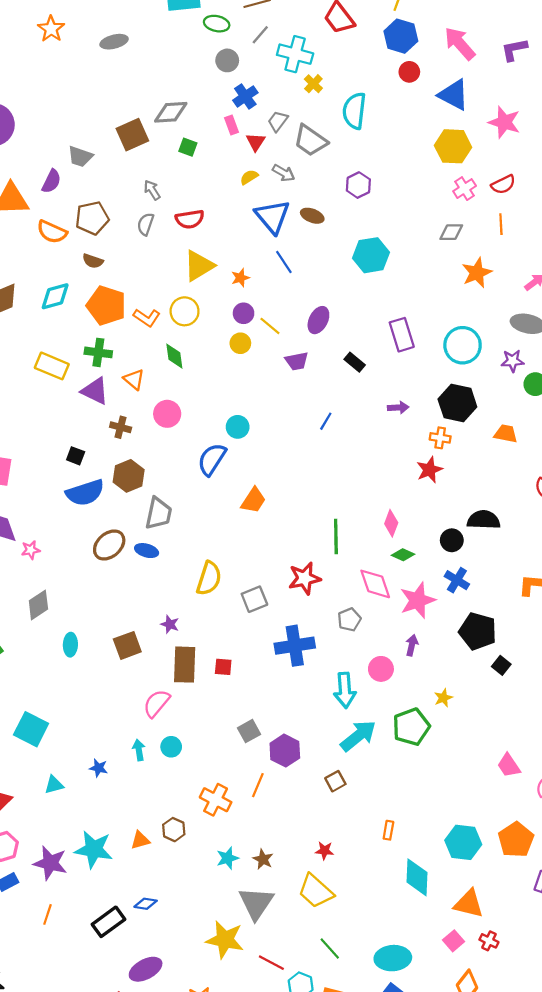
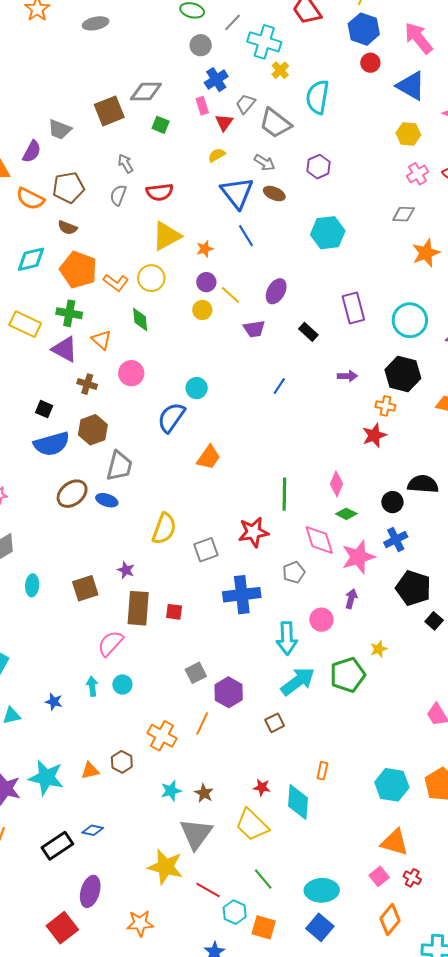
yellow hexagon: (453, 146) -> (408, 134), size x0.7
gray arrow: (284, 173) -> (264, 163), moved
blue cross: (457, 580) -> (396, 540), turned 30
cyan diamond: (417, 877) -> (298, 802), moved
purple ellipse: (146, 969) -> (90, 891), turned -48

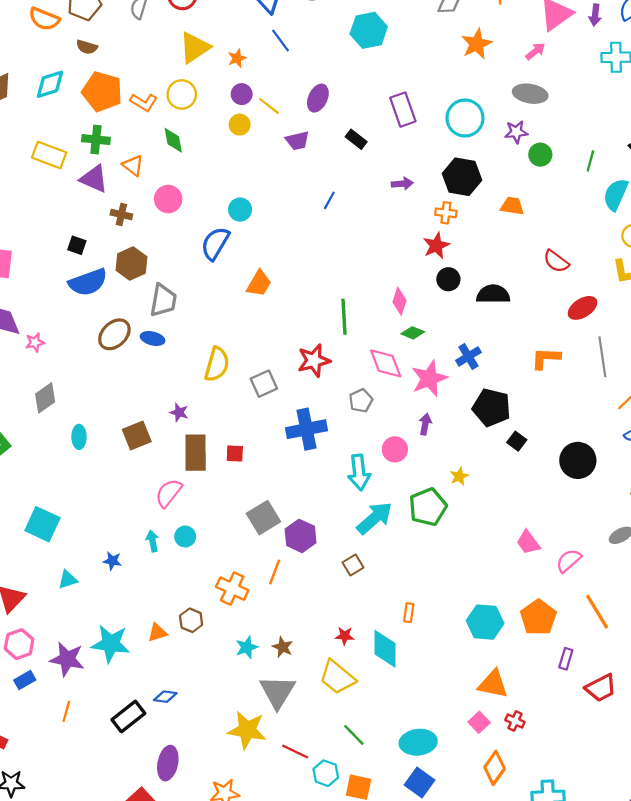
black circle: (392, 502) -> (448, 279), moved
gray square: (196, 673) -> (263, 518), size x1.4

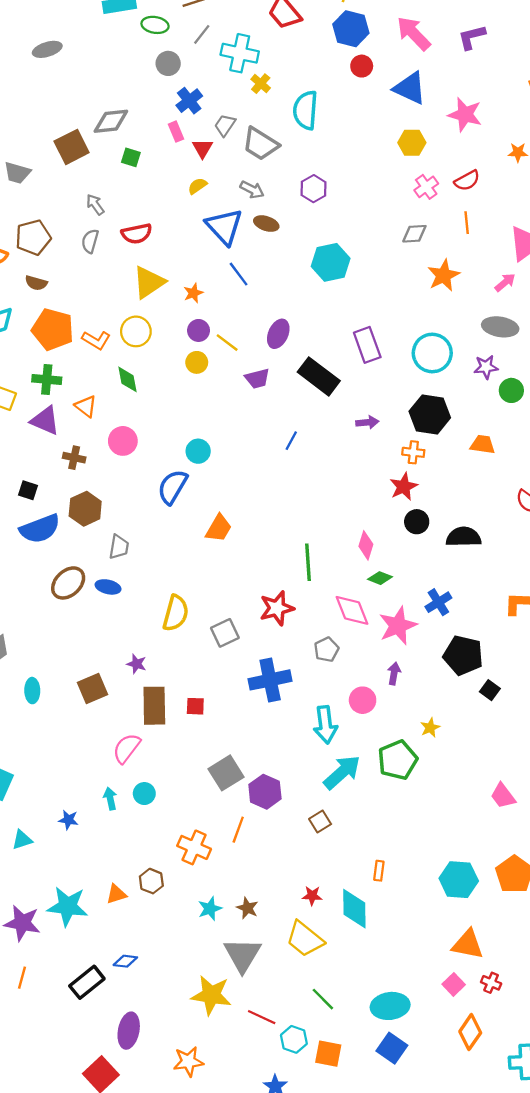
black rectangle: (356, 139) -> (319, 376), size x1.8
gray trapezoid: (163, 300) -> (119, 547), size x0.7

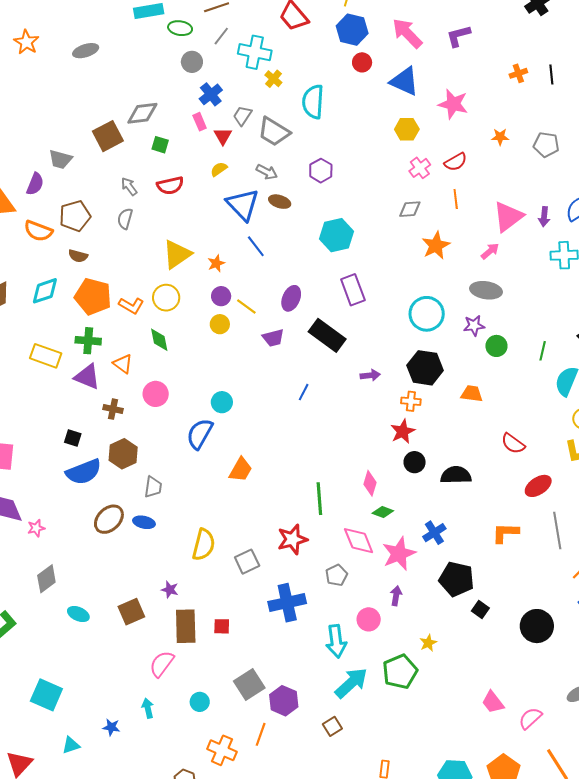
red semicircle: (137, 234) -> (170, 185), moved
purple rectangle: (367, 345) -> (353, 290), moved
cyan ellipse: (32, 691) -> (78, 614), turned -65
cyan circle: (144, 794) -> (200, 702), moved

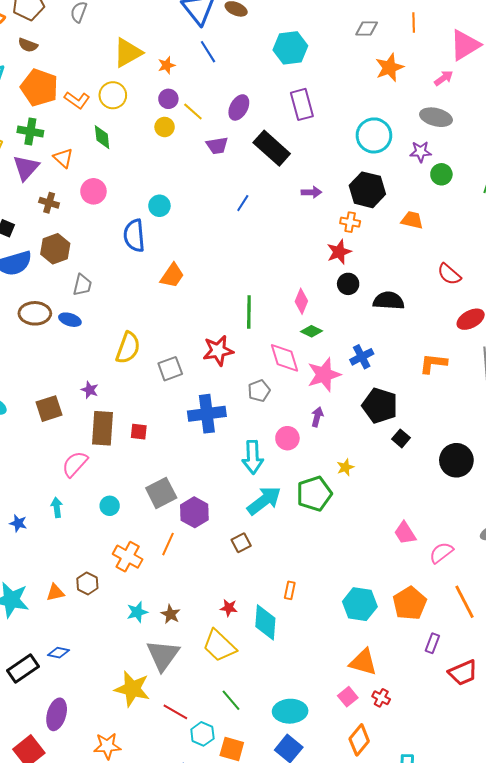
purple triangle: (87, 377) -> (26, 168), turned 44
blue semicircle: (200, 434) -> (134, 236), turned -40
brown ellipse: (109, 519) -> (35, 313), turned 40

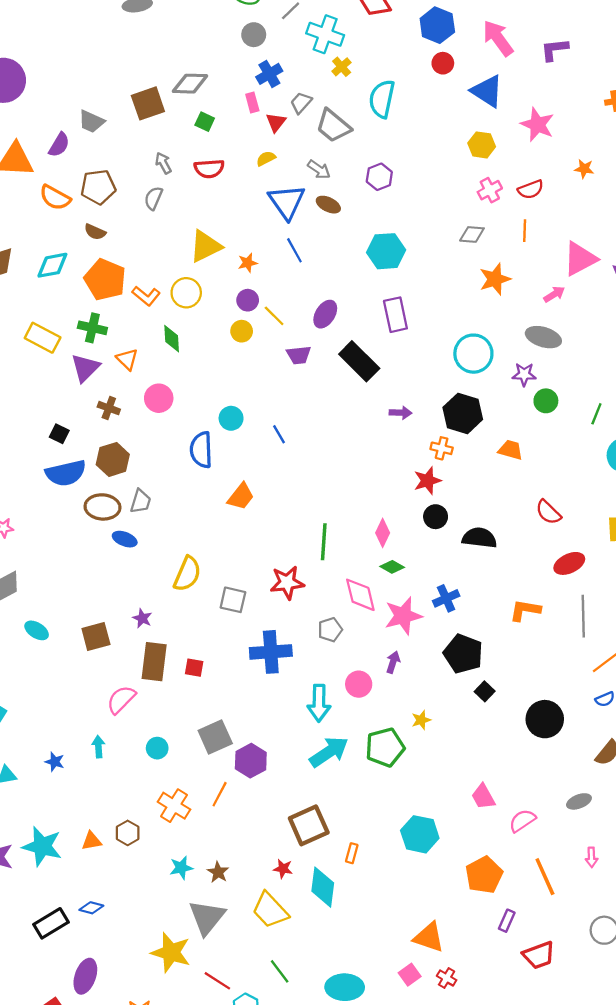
blue line: (243, 203) -> (279, 434), moved, turned -66
brown ellipse: (35, 313) -> (103, 507), moved
gray square: (170, 369) -> (233, 600), turned 30
brown square: (241, 543) -> (309, 825), moved, size x1.8
cyan hexagon: (360, 604) -> (420, 834), moved

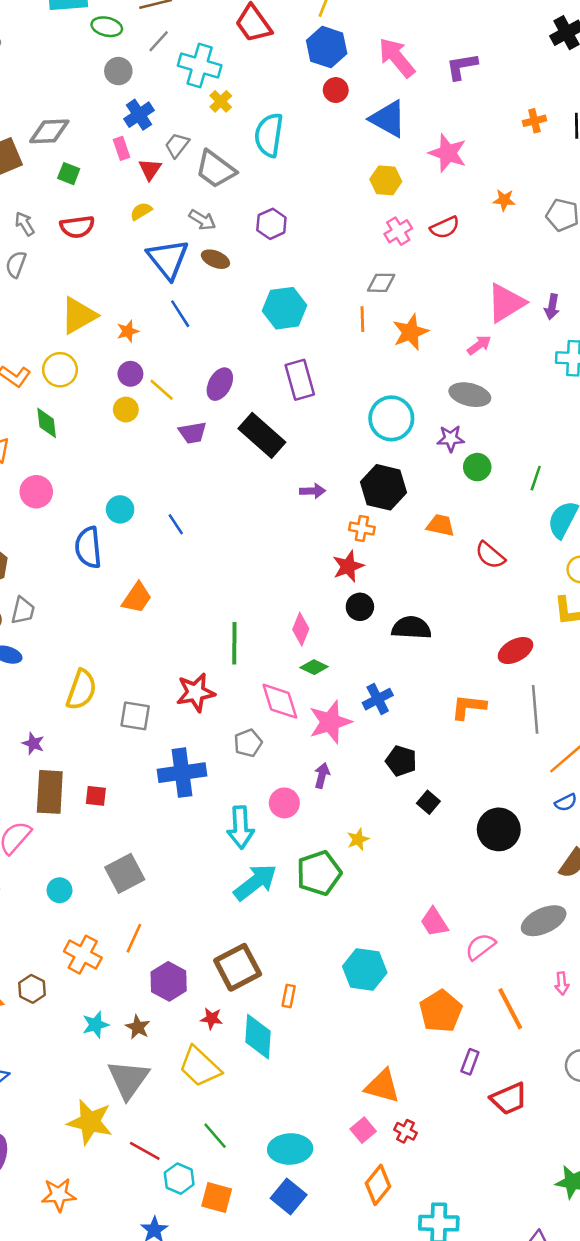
orange line: (525, 231) -> (362, 319), moved
red semicircle: (548, 512) -> (490, 555), moved
black pentagon: (463, 654) -> (401, 761), size x0.7
purple hexagon: (251, 761) -> (169, 981), moved
gray ellipse: (579, 801) -> (544, 921), size x1.6

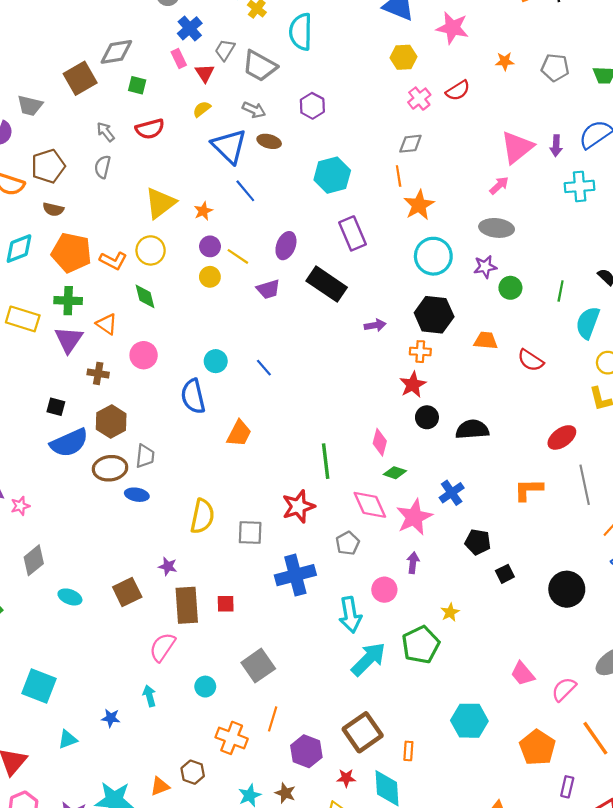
orange star: (410, 332) -> (419, 205), moved
black square: (428, 802) -> (505, 574), turned 30

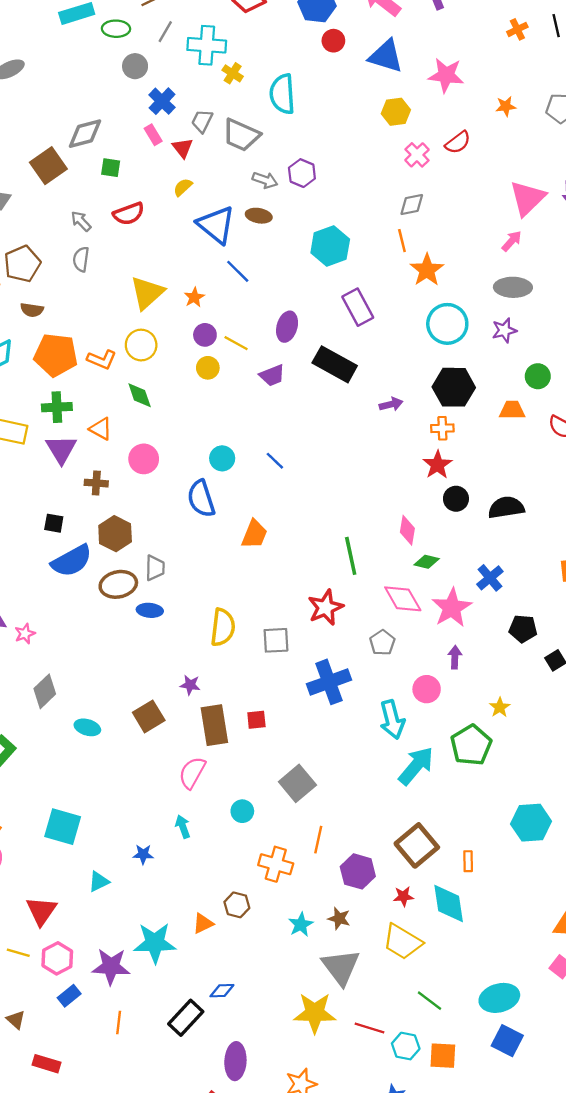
gray arrow: (254, 110) -> (265, 180), moved
green circle: (510, 288) -> (538, 376), moved

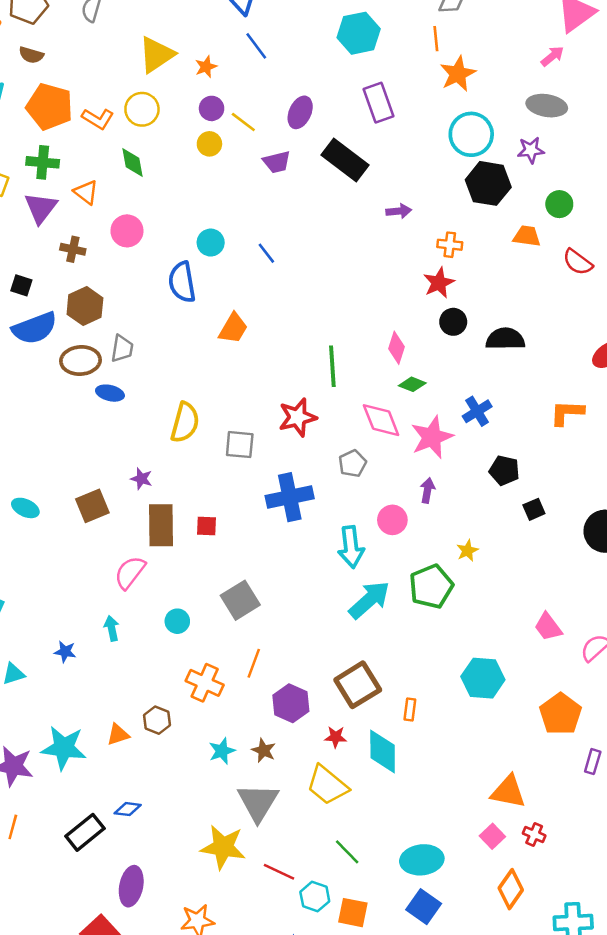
black hexagon: (454, 387) -> (488, 183), moved

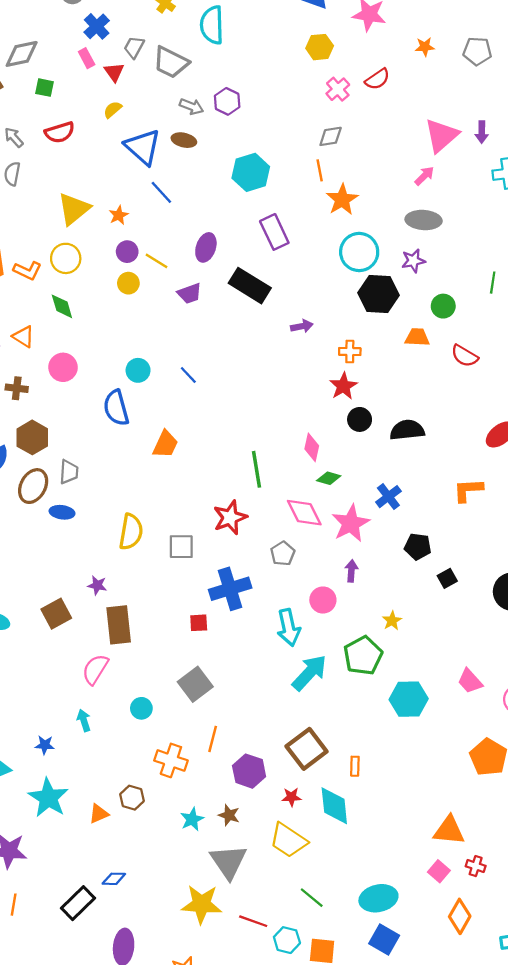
brown ellipse: (80, 361) -> (33, 486), turned -52
red square: (206, 526) -> (199, 623), moved
cyan hexagon: (483, 678) -> (409, 699), moved
cyan star: (64, 748) -> (48, 798), moved, turned 30

